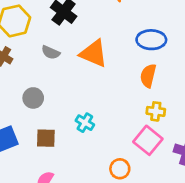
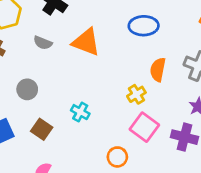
orange semicircle: (148, 76) -> (158, 70), moved
yellow cross: (156, 111) -> (136, 94), moved, turned -36
brown square: (46, 138) -> (42, 129), turned 35

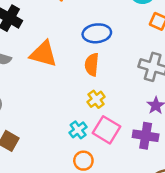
orange semicircle: (158, 70) -> (92, 65), moved
cyan cross: (80, 112) -> (78, 130), moved, turned 30

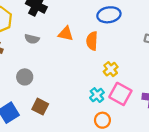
orange triangle: (43, 54) -> (66, 34), size x0.7
orange semicircle: (92, 65) -> (92, 41), moved

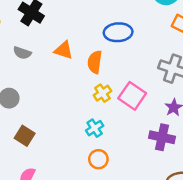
yellow cross: (111, 69) -> (102, 93), moved
pink square: (120, 94) -> (132, 96), moved

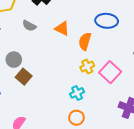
brown square: (25, 136) -> (24, 77), moved

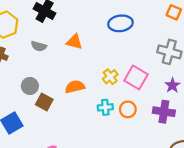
orange semicircle: (85, 41) -> (75, 87), moved, turned 72
cyan cross: (77, 93) -> (105, 107), turned 32
orange circle: (76, 118) -> (128, 109), moved

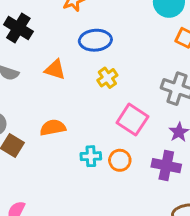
blue ellipse: (120, 23) -> (95, 40), moved
yellow cross: (110, 77) -> (107, 78), moved

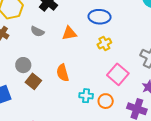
orange triangle: (55, 70) -> (69, 33), turned -35
orange semicircle: (53, 128) -> (63, 73), turned -102

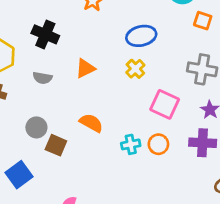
blue ellipse: (100, 17) -> (141, 36), moved
orange semicircle: (63, 73) -> (91, 123), turned 150

